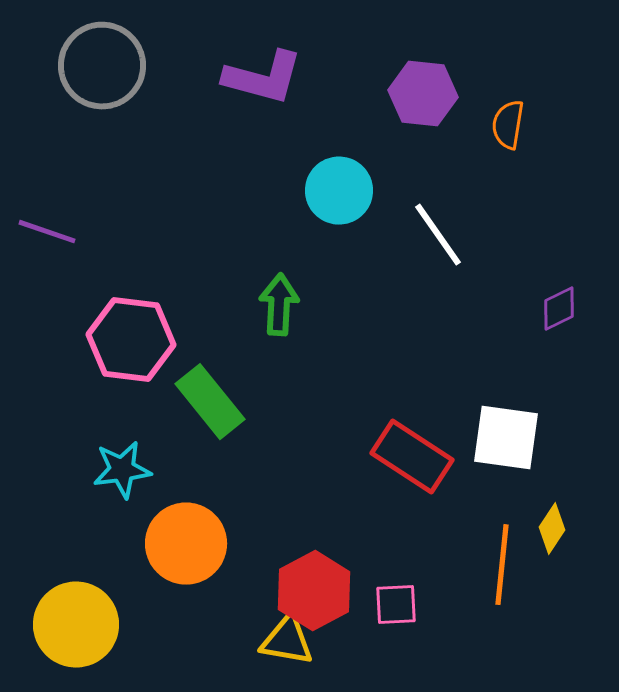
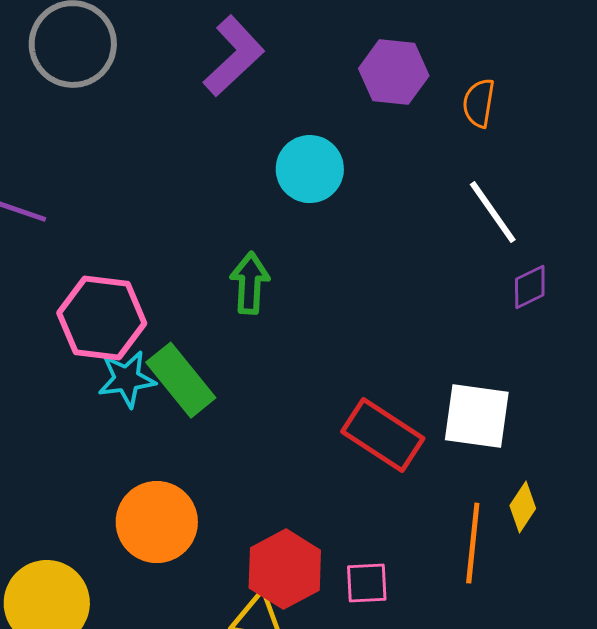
purple L-shape: (263, 78) -> (234, 56), turned -58
white line: (438, 235) -> (493, 212), moved
cyan star: (122, 470) -> (127, 379), moved

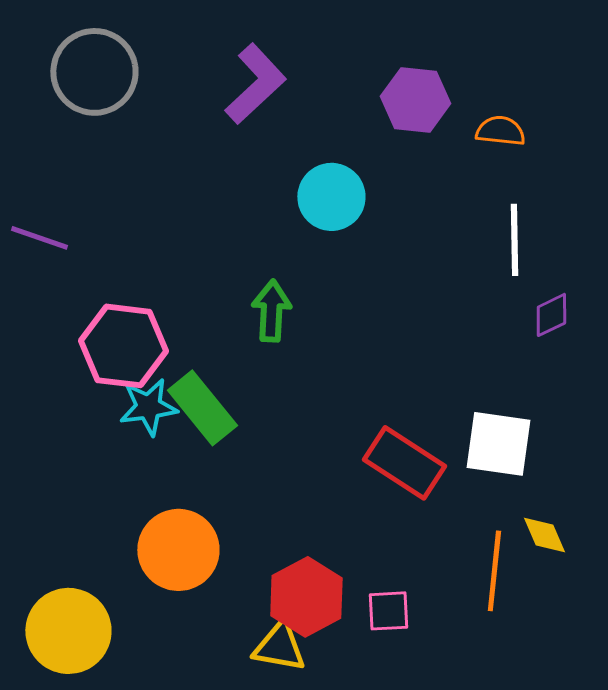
orange semicircle: (479, 103) -> (500, 131), turned 87
white line: (493, 212) -> (514, 240), turned 34
yellow diamond: (523, 507) -> (544, 535), turned -57

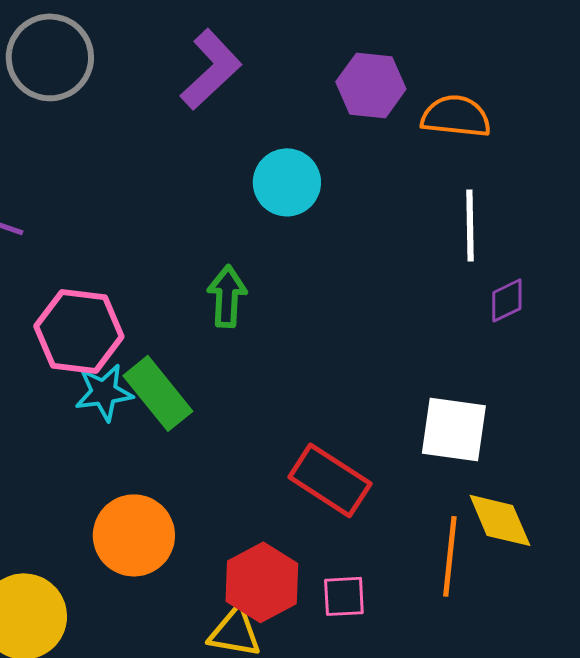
orange semicircle: (500, 131) -> (456, 116), size x1.4
red rectangle: (404, 463) -> (330, 480), moved
yellow diamond: (544, 535) -> (500, 520), size x1.5

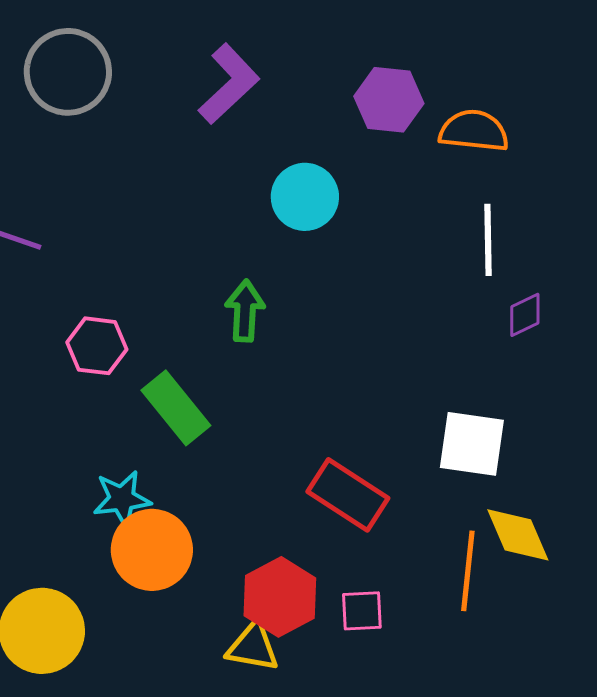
pink hexagon: (79, 331) -> (97, 346), size x0.7
cyan star: (104, 392) -> (122, 499), moved

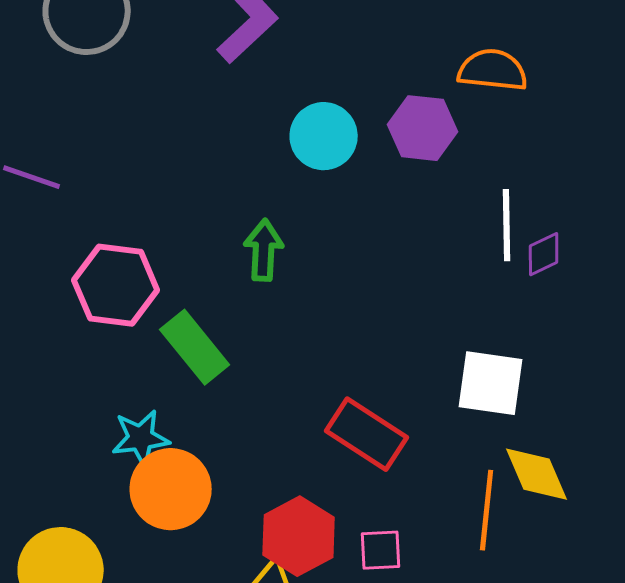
purple hexagon: (389, 100) -> (423, 128), moved
white line: (488, 240) -> (507, 225), moved
pink hexagon: (97, 346) -> (116, 285), size x1.4

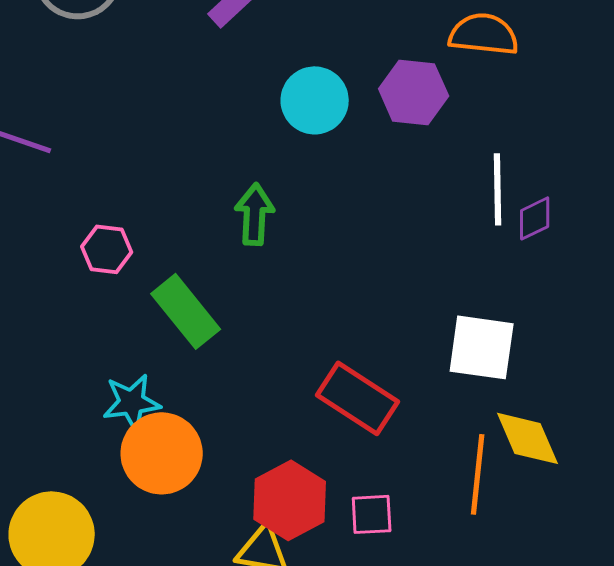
pink hexagon: (116, 285) -> (107, 249), size x0.6

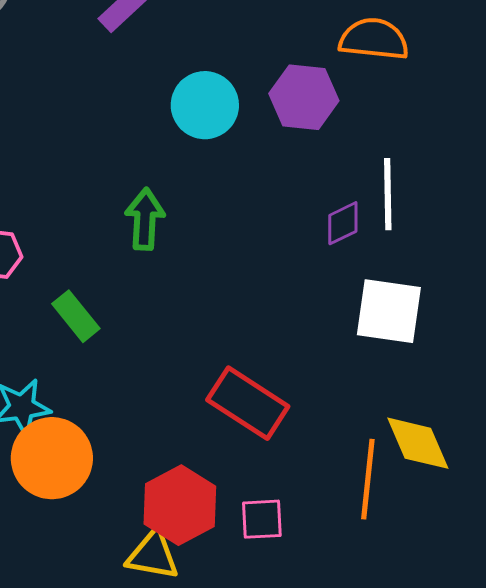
purple diamond: (535, 218) -> (343, 223), moved
green rectangle: (186, 311) -> (76, 316), size x0.7
white square: (482, 347) -> (389, 311), moved

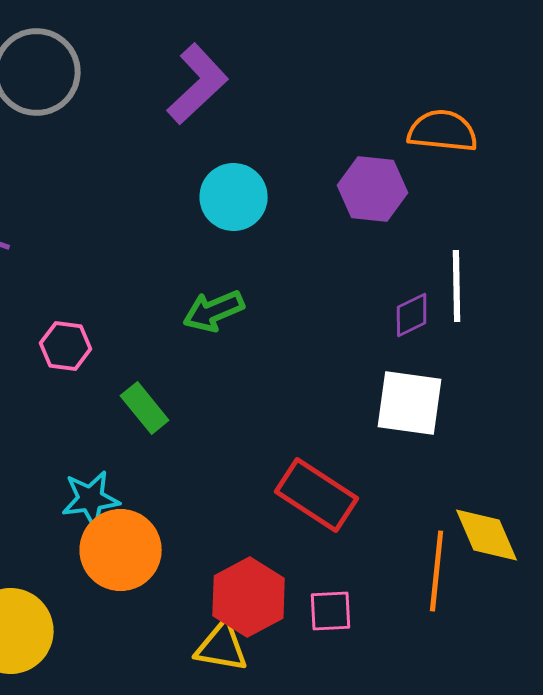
cyan circle: (205, 105) -> (234, 197), moved
green arrow: (145, 219) -> (214, 311), turned -116
white square: (389, 311) -> (410, 403), moved

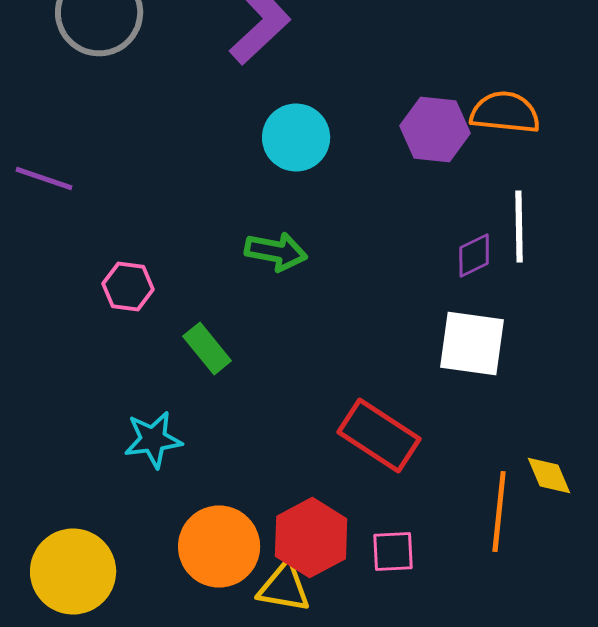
orange semicircle: (443, 131) -> (505, 112), moved
green arrow: (214, 311) -> (276, 252), turned -146
yellow diamond: (487, 535) -> (549, 476), size x0.7
orange circle: (121, 550) -> (219, 546), moved

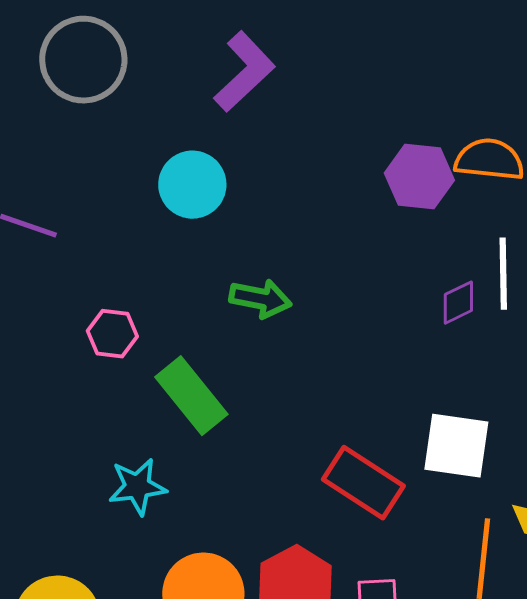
cyan circle: (296, 138) -> (192, 185), moved
white square: (472, 344) -> (456, 446), moved
green rectangle: (207, 348) -> (191, 396), size x1.5

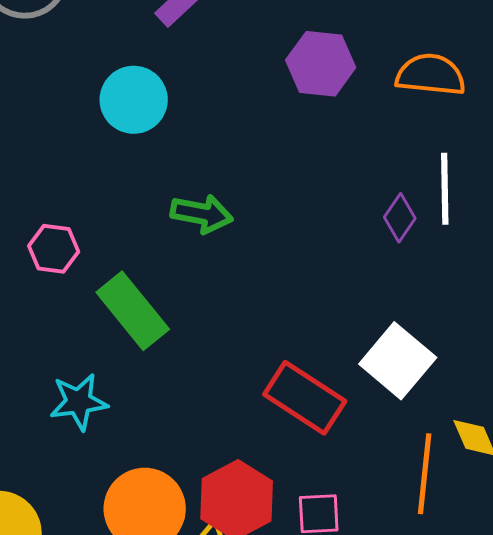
purple hexagon: (419, 177) -> (321, 64), moved
purple diamond: (458, 303) -> (400, 218), turned -30
white square: (456, 446) -> (398, 361), turned 32

